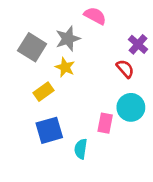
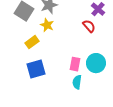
cyan circle: (131, 107) -> (96, 63), moved
cyan semicircle: (81, 149) -> (77, 82), moved

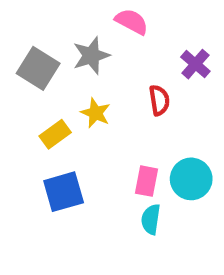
yellow star: (47, 25) -> (95, 113), moved
red semicircle: (89, 26) -> (159, 100), moved, turned 32

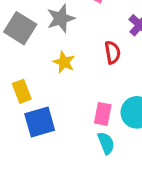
yellow rectangle: (55, 134) -> (22, 91), moved, turned -75
cyan semicircle: (151, 219) -> (106, 143), turned 150

